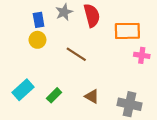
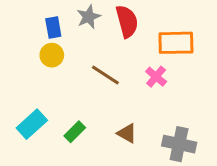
pink cross: (142, 55) -> (156, 77), moved, turned 32

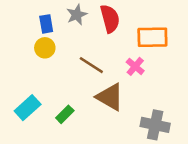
brown triangle: (127, 133) -> (110, 97), moved, size x1.6

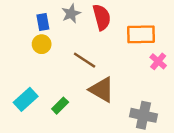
pink cross: (135, 66) -> (158, 61), moved

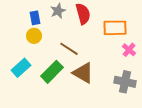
cyan rectangle: (26, 99) -> (21, 68), moved
green rectangle: (60, 106) -> (52, 72), moved, size x1.6
gray cross: (143, 115) -> (125, 82), moved

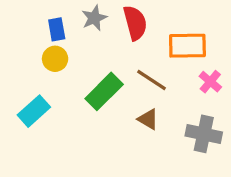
brown line: (69, 49) -> (151, 80), moved
green rectangle: (52, 72) -> (104, 91), moved
brown triangle: (83, 73) -> (148, 119), moved, size x0.6

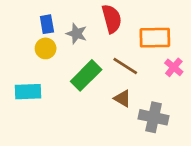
gray star: (94, 18) -> (77, 34), moved, turned -30
cyan rectangle: (34, 111) -> (28, 92), turned 40
gray cross: (204, 134) -> (154, 117), moved

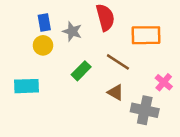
pink cross: (174, 67) -> (164, 82), moved
green rectangle: (86, 75) -> (81, 71), size x0.7

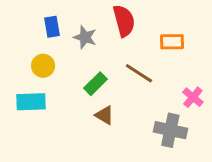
orange rectangle: (146, 35) -> (172, 42), size x0.7
yellow circle: (43, 45) -> (43, 66), moved
brown triangle: (115, 92) -> (105, 115), moved

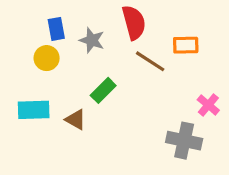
yellow circle: (43, 66) -> (47, 58), moved
brown line: (139, 73) -> (150, 61), moved
brown triangle: (105, 115) -> (76, 120), moved

